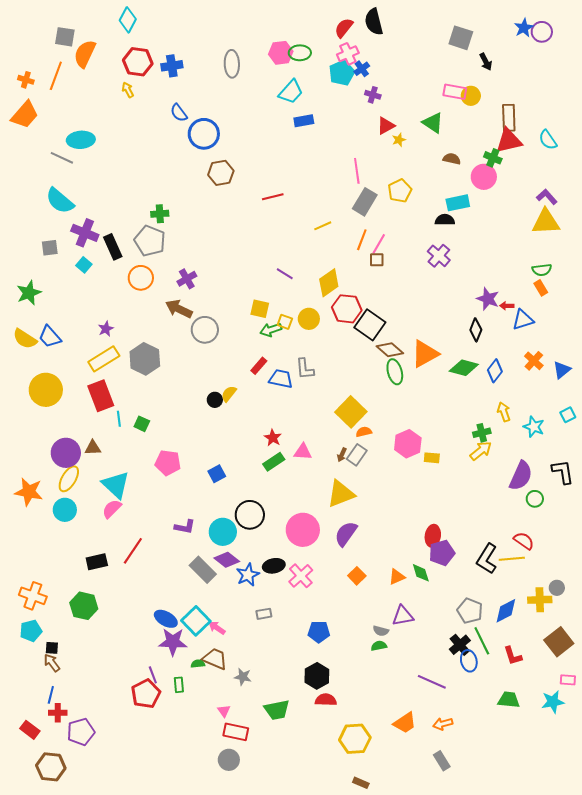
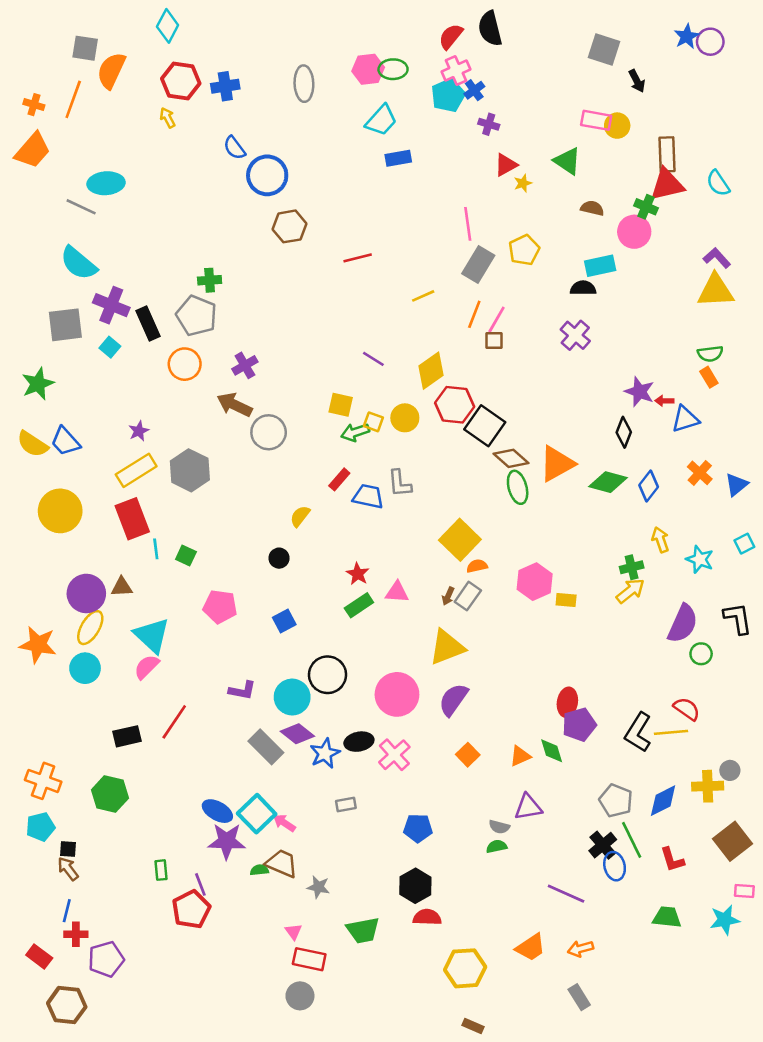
gray square: (50, 248) -> (65, 325), size x1.6
black circle: (215, 400) -> (279, 558), moved
green rectangle: (179, 685) -> (161, 870), moved

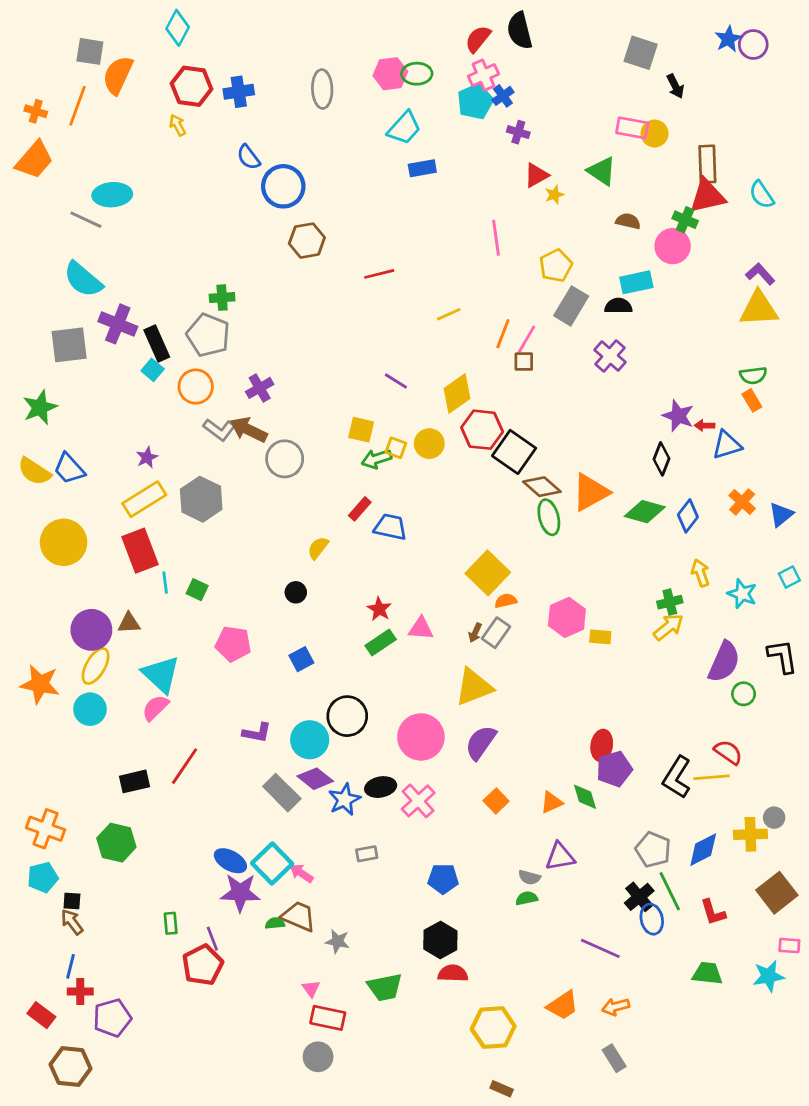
gray rectangle: (478, 264) -> (571, 306), moved
cyan square: (110, 347) -> (153, 370), moved
gray L-shape: (400, 483) -> (219, 430), moved, turned -48

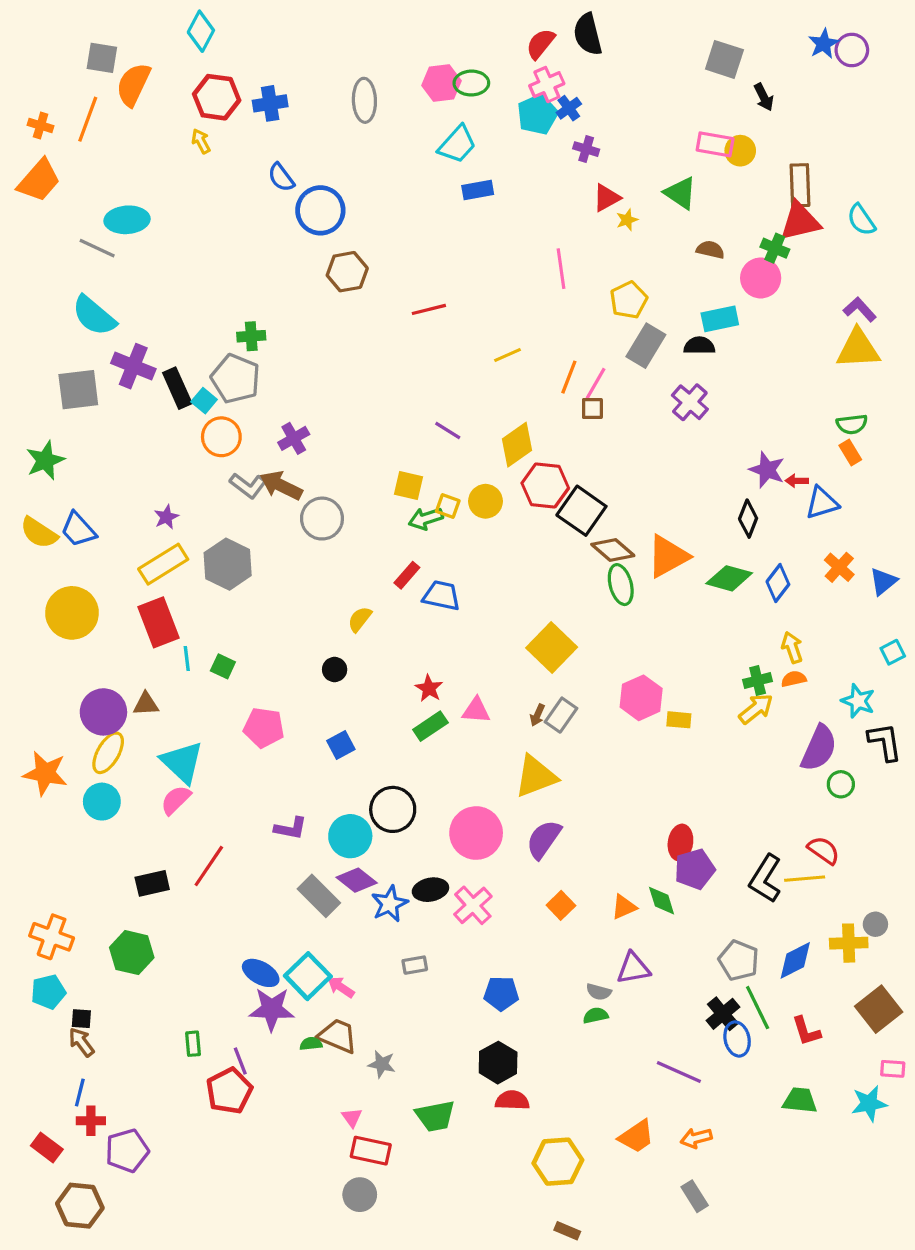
cyan square: (153, 370) -> (204, 401), moved
cyan star: (742, 594) -> (858, 701), moved
orange semicircle: (506, 601) -> (794, 679), moved

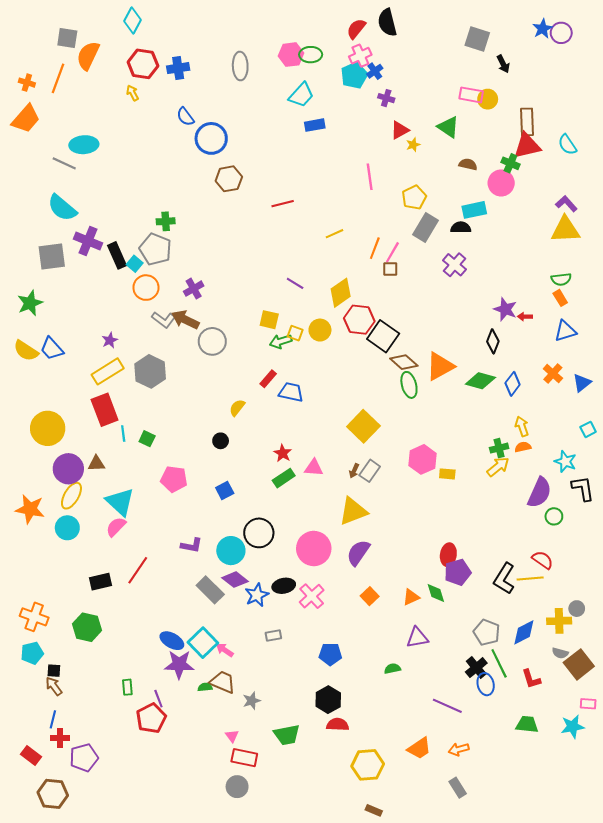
blue triangle: (822, 503) -> (565, 331), moved
yellow circle: (72, 613) -> (48, 428), moved
gray semicircle: (599, 992) -> (560, 653), moved
gray star: (382, 1064) -> (252, 701), turned -30

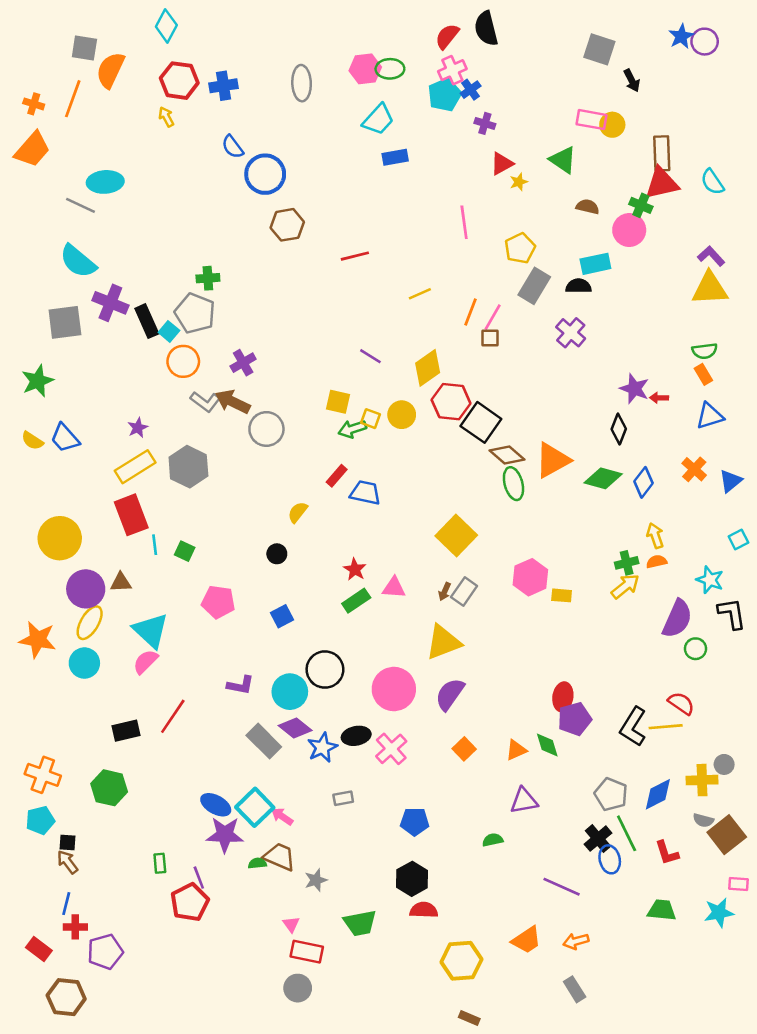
yellow semicircle: (26, 351) -> (32, 441), size x0.7

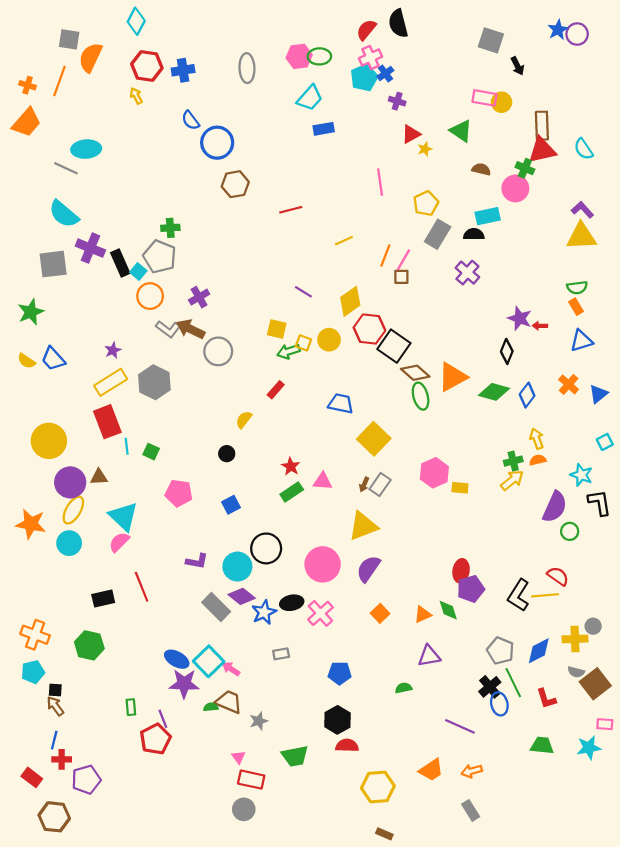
blue trapezoid: (365, 493) -> (341, 404), moved
red line: (173, 716) -> (142, 587), turned -56

